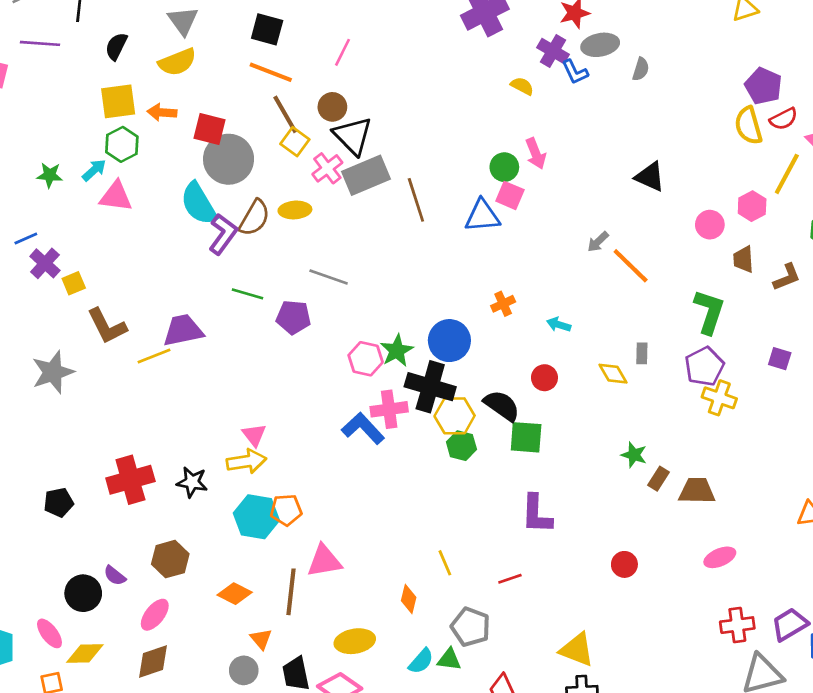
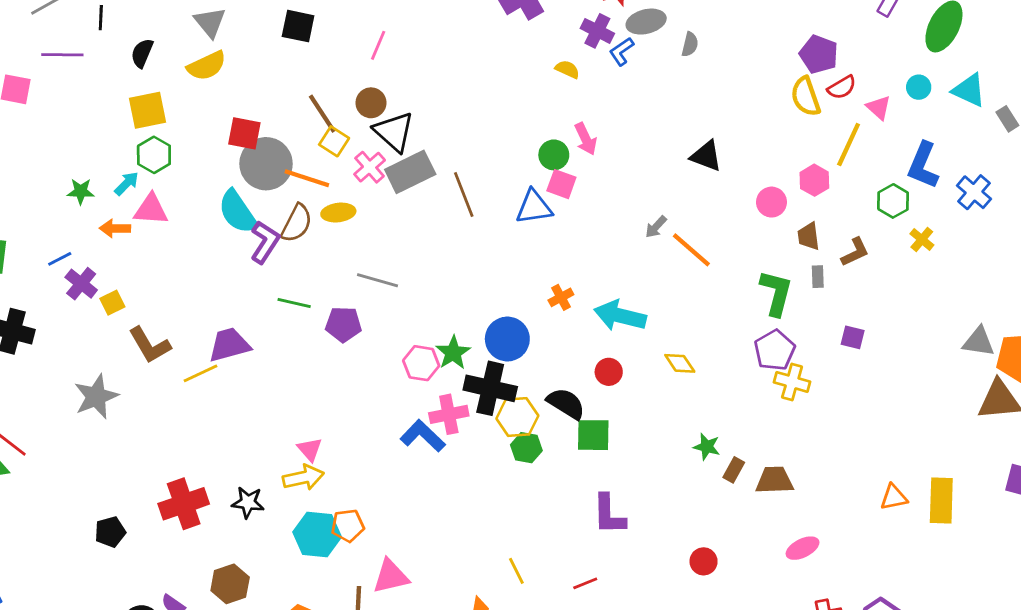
orange line: (271, 72) -> (307, 178), moved
blue L-shape: (575, 72) -> (622, 51), turned 84
orange arrow: (162, 112) -> (115, 228), moved
cyan arrow: (559, 325) -> (620, 316), size x2.0
gray rectangle: (642, 353) -> (818, 277), moved

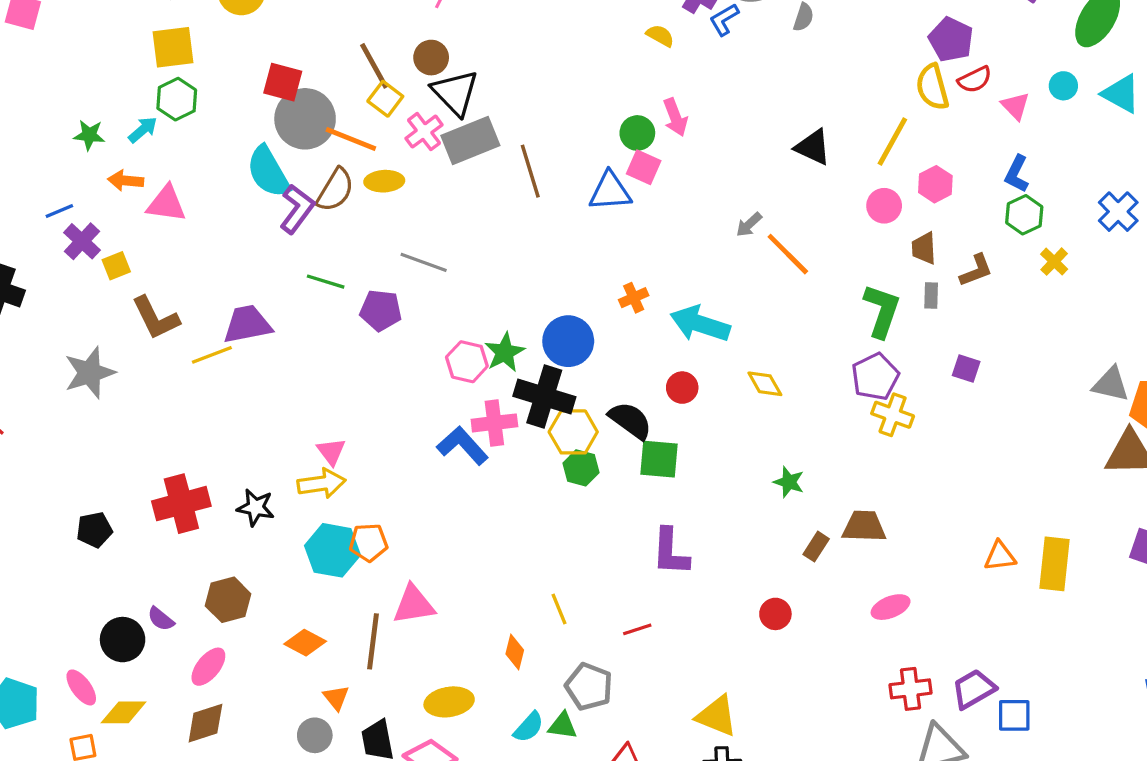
yellow line: (849, 145) -> (892, 142), moved
blue L-shape: (923, 165) -> (1017, 174), moved, size x0.7
pink triangle: (151, 209) -> (166, 204), moved
brown rectangle: (734, 470) -> (816, 547), moved

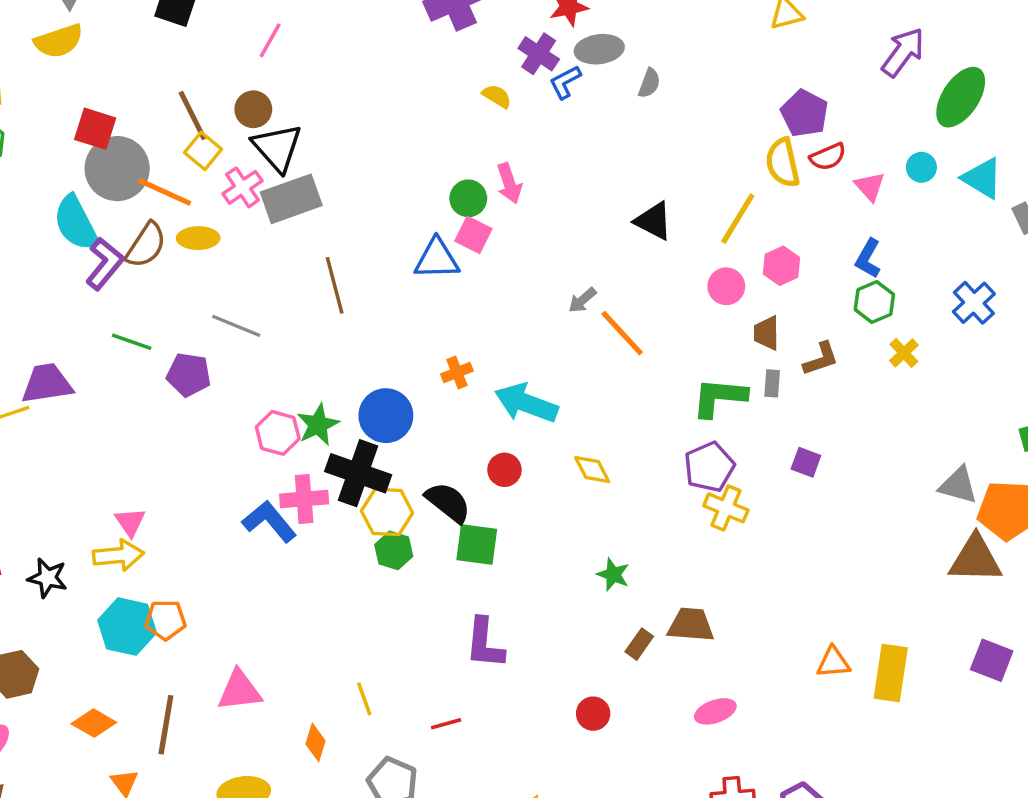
brown line: (530, 171) -> (335, 285), moved
green L-shape: (882, 311) -> (719, 397), turned -106
pink triangle: (414, 605) -> (240, 690), moved

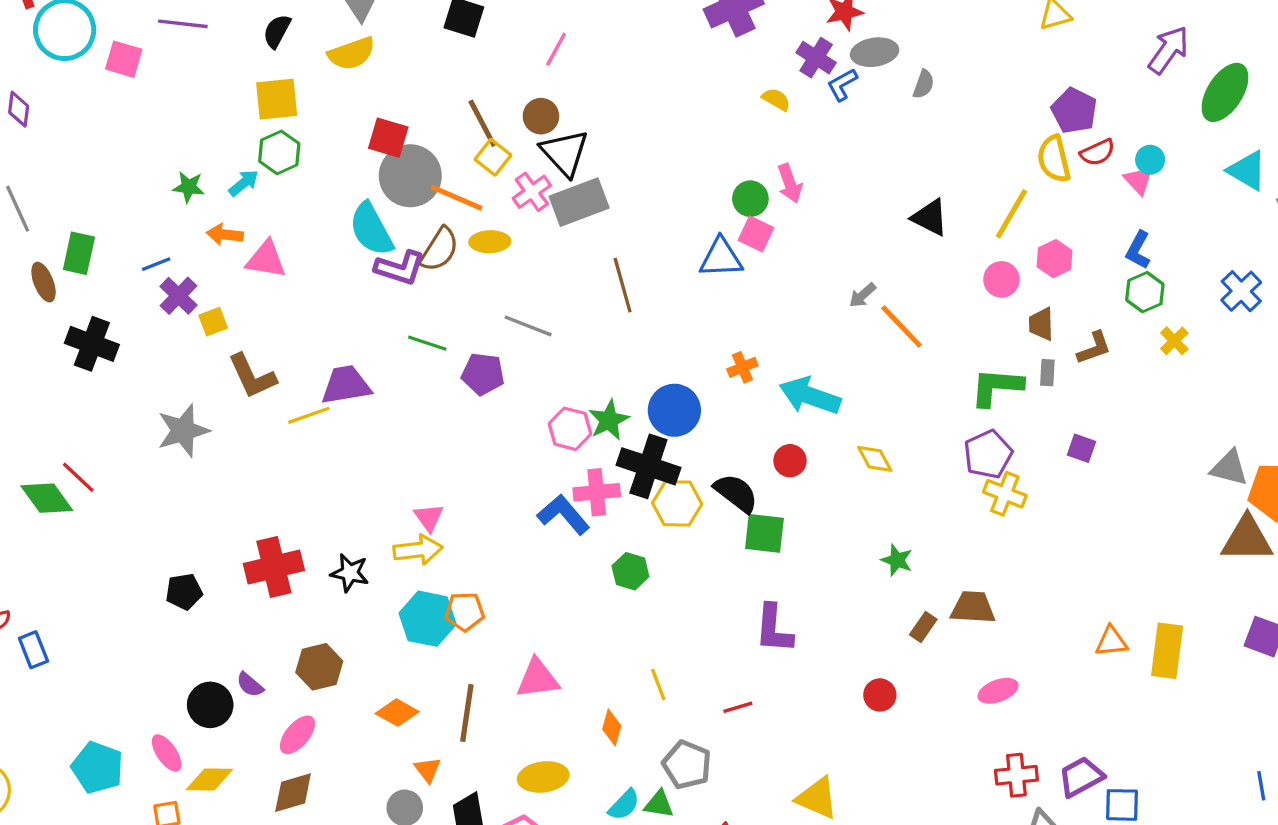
cyan circle: (921, 167) -> (1150, 160), moved
purple L-shape: (105, 264) -> (400, 268), turned 69
green hexagon: (394, 550) -> (630, 571), moved

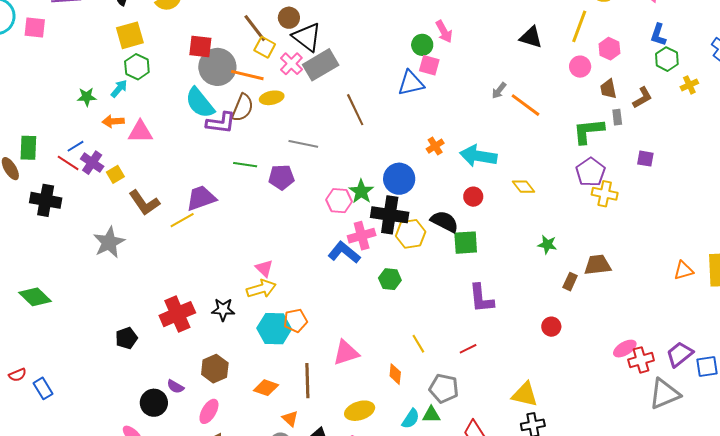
yellow cross: (1174, 341) -> (689, 85), turned 30
red line: (78, 477) -> (68, 163), moved
pink ellipse: (998, 691) -> (625, 349), moved

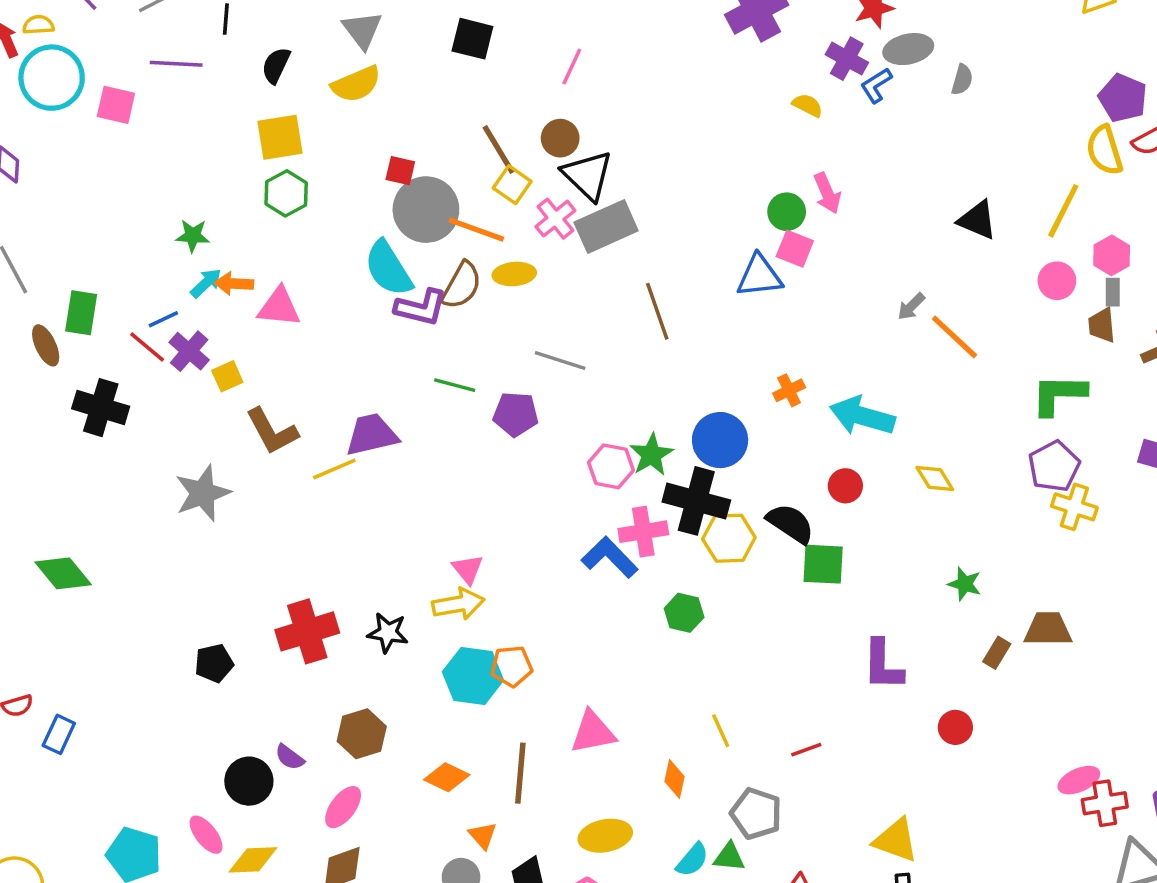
red square: (200, 46) -> (400, 171), size x0.7
cyan arrow: (119, 89) -> (206, 283), moved
gray rectangle: (617, 117) -> (1113, 292), moved
purple L-shape: (481, 298) -> (883, 665), moved
blue rectangle: (43, 388) -> (59, 734), turned 50

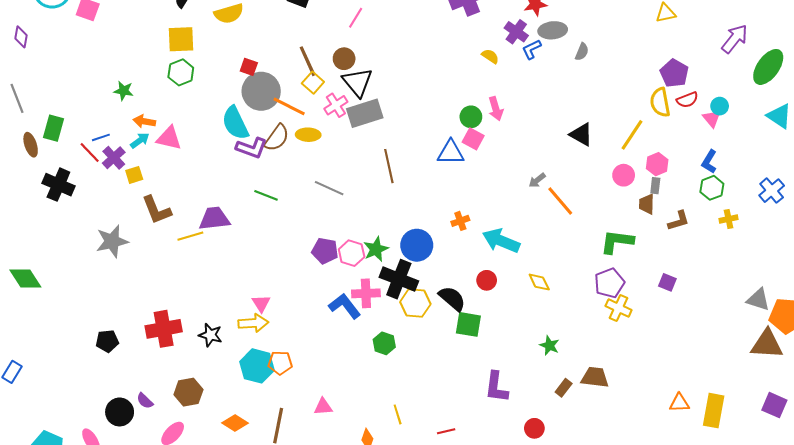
cyan arrow: (206, 283) -> (140, 140), moved
purple pentagon: (516, 414) -> (325, 251), moved
pink triangle: (593, 732) -> (323, 407), size x0.7

